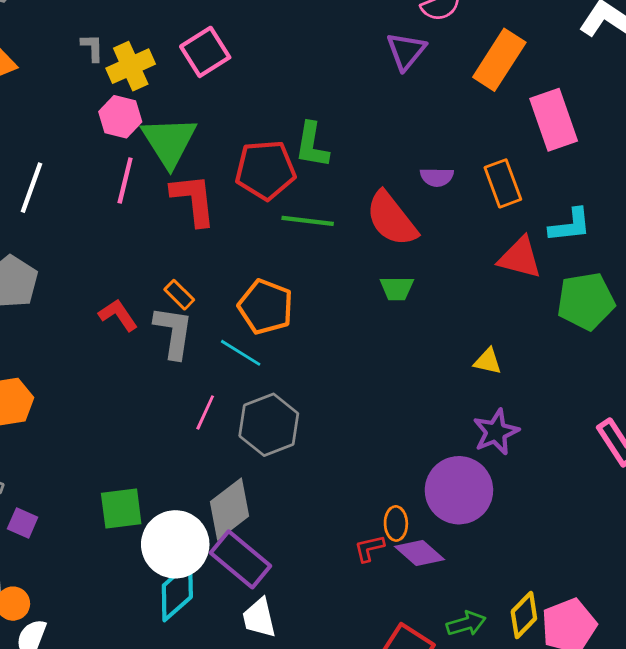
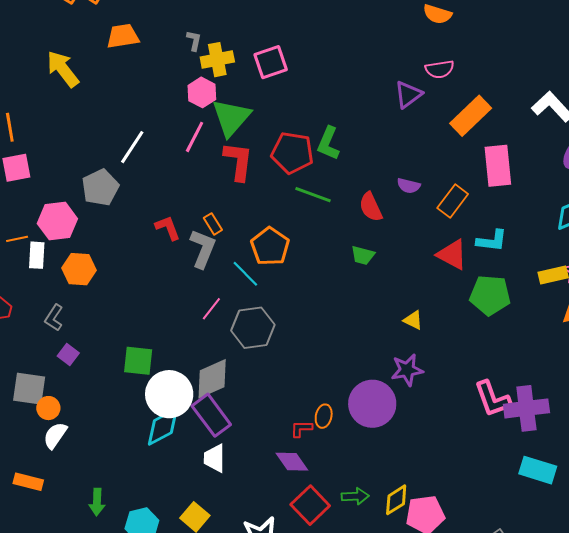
orange rectangle: (503, 183) -> (453, 201), turned 44
white line: (32, 188) -> (132, 147), moved
red semicircle: (392, 219) -> (371, 207), size x0.7
purple diamond: (420, 553) -> (292, 462), moved

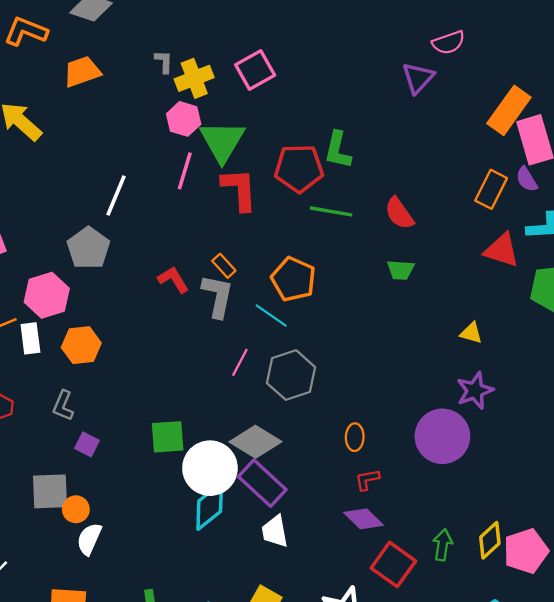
orange rectangle: (471, 116) -> (509, 110), moved
purple semicircle: (409, 186) -> (527, 179), moved, turned 55
gray diamond: (212, 379) -> (256, 442), turned 66
orange ellipse: (324, 416) -> (355, 437), moved
green arrow: (355, 496) -> (443, 545), turned -68

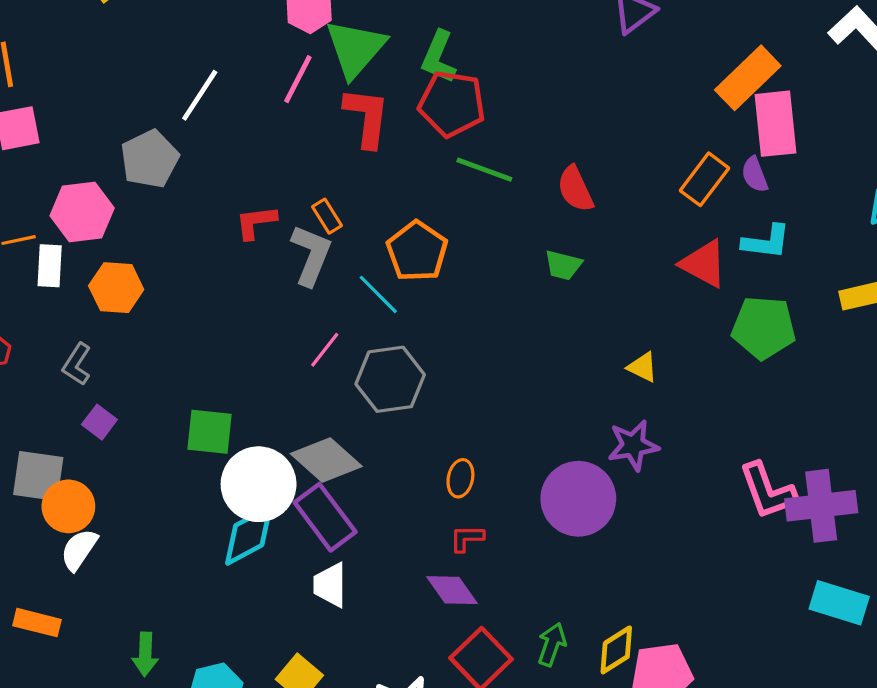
green L-shape: (338, 150) -> (439, 57), moved
red L-shape: (173, 280) -> (256, 222), turned -76
orange circle: (76, 509) -> (68, 506), size x1.4

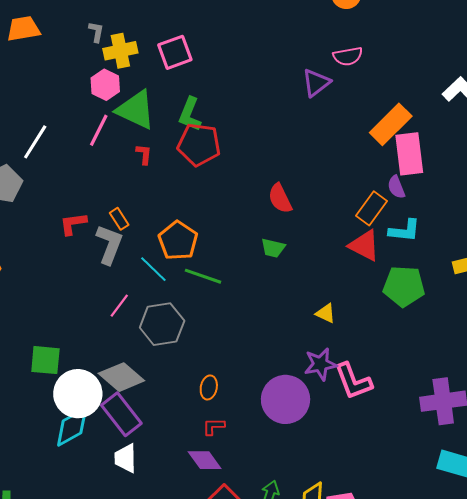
green triangle: (355, 48) -> (136, 110), turned -45
red L-shape: (367, 117) -> (144, 154), size x0.5
green line: (484, 170) -> (203, 276), moved
orange rectangle: (704, 179) -> (372, 208), moved
pink L-shape: (768, 491) -> (353, 381), moved

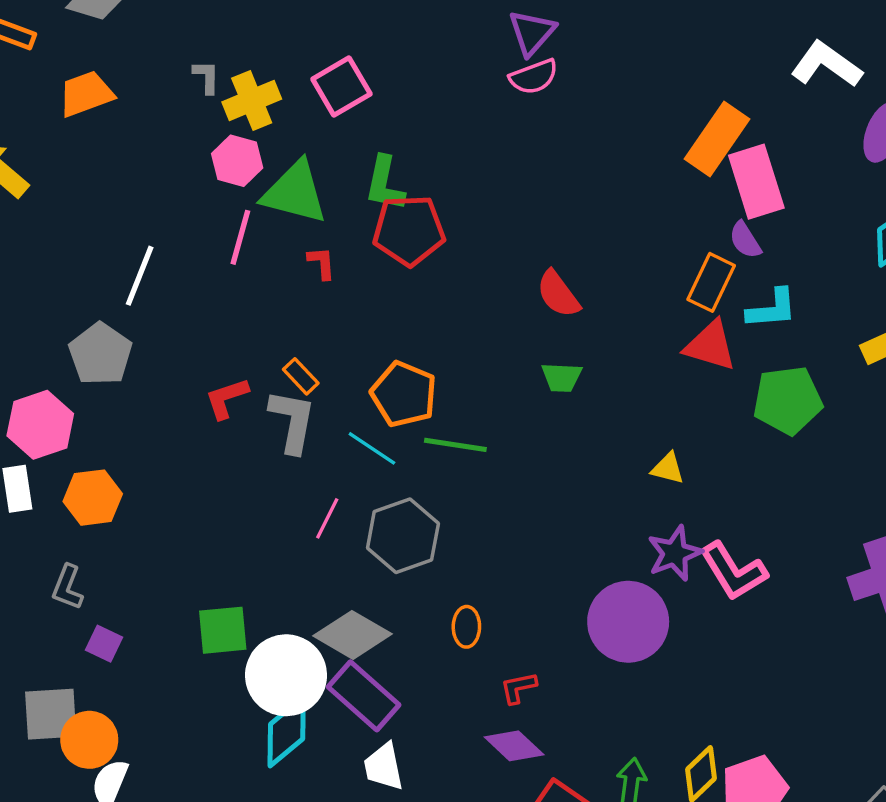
pink semicircle: (348, 56) -> (534, 77), moved
purple triangle: (316, 83) -> (532, 33), moved
orange ellipse: (209, 387) -> (466, 627), moved

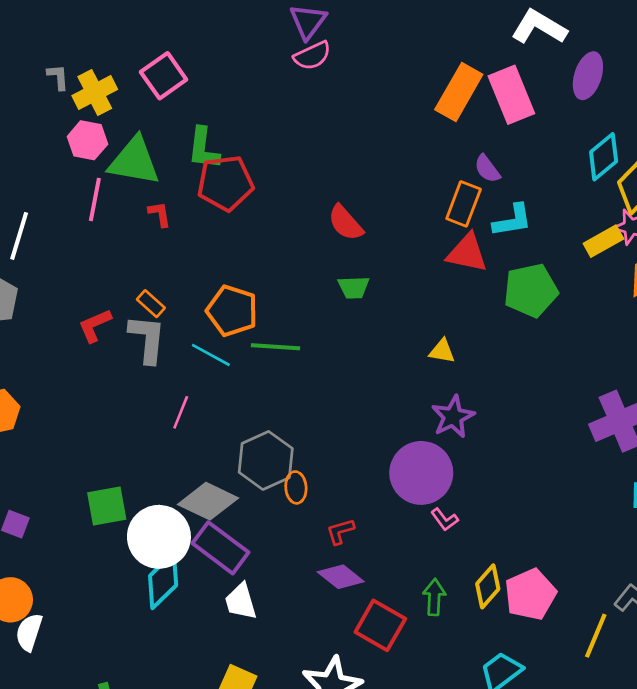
pink rectangle: (756, 182) -> (511, 95), moved
gray hexagon: (403, 536) -> (266, 460), moved
pink L-shape: (733, 571) -> (445, 520), moved, size x0.5

